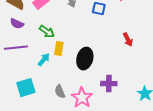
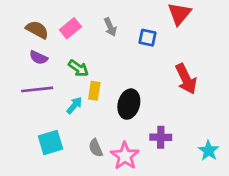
red arrow: (128, 40) -> (186, 79), size x1.6

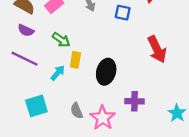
purple line: (37, 89) -> (25, 59), turned 32

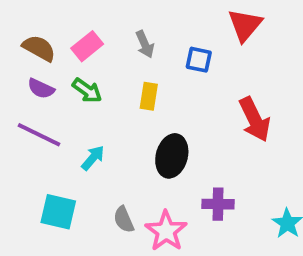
green arrow: (61, 40) -> (87, 90), moved
yellow rectangle: (75, 60) -> (149, 96), moved
cyan square: (36, 106) -> (58, 212), turned 30

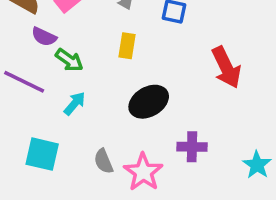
purple semicircle: (41, 89) -> (44, 37), moved
green arrow: (87, 90) -> (69, 60), moved
black ellipse: (172, 156) -> (149, 102), turned 45

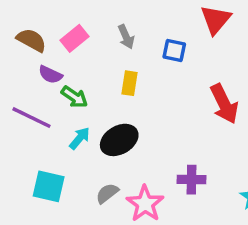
black ellipse: (149, 102) -> (119, 140), moved
gray semicircle: (104, 161) -> (107, 193), turned 75

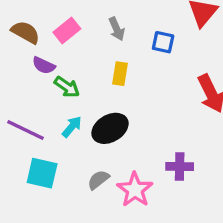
purple line: (31, 118) -> (25, 130), moved

